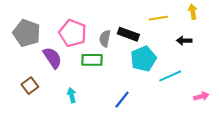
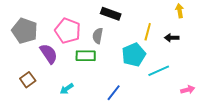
yellow line: (158, 18) -> (148, 32), moved, turned -66
black rectangle: (128, 34) -> (111, 14), moved
cyan arrow: (72, 95) -> (67, 89), turned -112

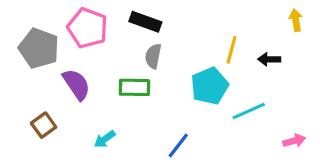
yellow arrow: (180, 11) -> (296, 20), moved
black rectangle: (111, 14) -> (145, 22), moved
pink pentagon: (68, 31) -> (87, 28), moved

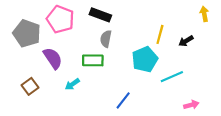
black arrow: (269, 59) -> (186, 41), turned -32
cyan arrow: (105, 139) -> (72, 84), moved
pink arrow: (294, 141) -> (191, 105), moved

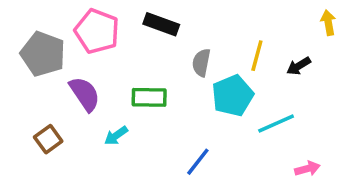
gray semicircle: (106, 39) -> (201, 63), moved

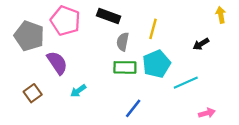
yellow line: (257, 56) -> (153, 29), moved
gray semicircle: (201, 63) -> (123, 42), moved
green rectangle: (149, 97) -> (125, 67), moved

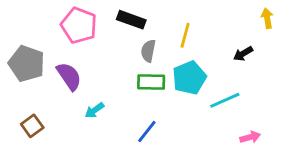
gray pentagon: (29, 36) -> (27, 64), moved
brown square: (33, 93) -> (32, 126), moved
blue line: (133, 108) -> (147, 132), moved

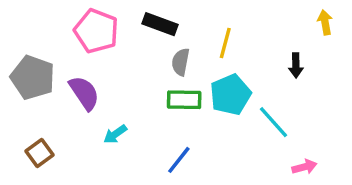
black arrow: (243, 54) -> (296, 65), turned -60
cyan line: (225, 100) -> (273, 122), turned 72

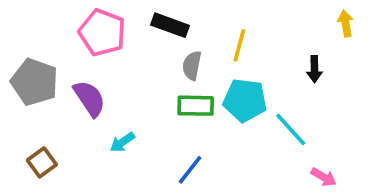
cyan pentagon: (230, 95) -> (245, 100), turned 30
pink arrow: (304, 167) -> (324, 177), turned 45

